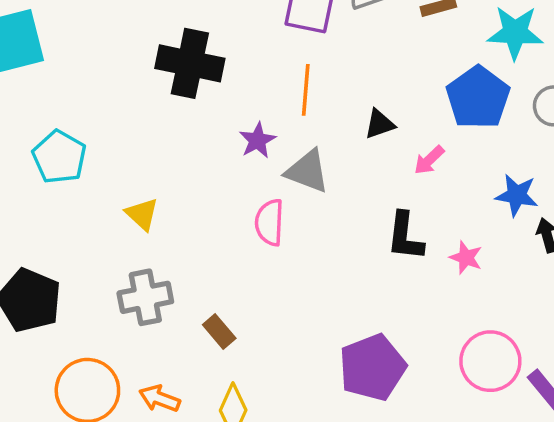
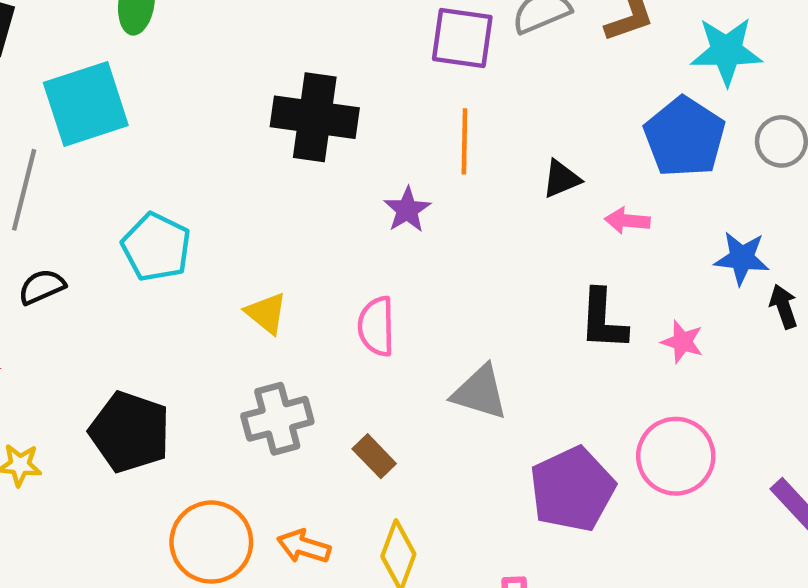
pink arrow: (429, 160) -> (627, 221), turned 52
gray triangle: (307, 171) -> (480, 392), moved
pink semicircle: (269, 222) -> (376, 326), moved
pink circle: (490, 361) -> (676, 456), moved

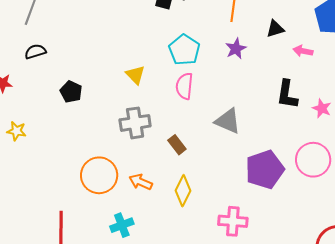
purple star: (407, 210) -> (236, 49), moved
cyan pentagon: (156, 247) -> (184, 50), moved
black pentagon: (130, 432) -> (71, 92), moved, size x0.6

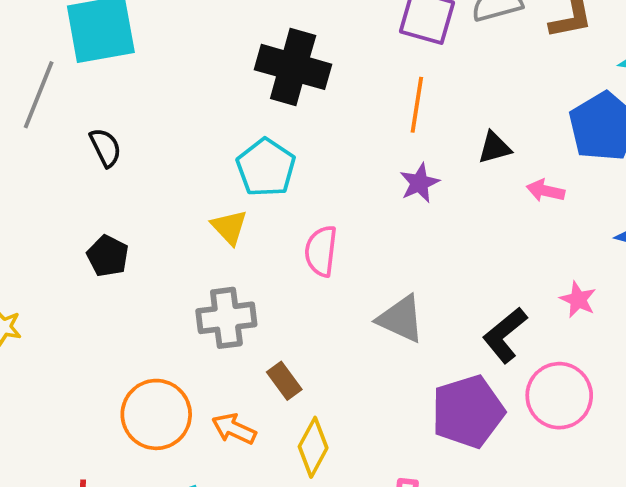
cyan pentagon: (184, 50) -> (266, 168), moved
black semicircle: (35, 52) -> (105, 148), moved, turned 80
black L-shape: (287, 94) -> (505, 335), moved, turned 40
brown rectangle: (177, 145) -> (284, 381), moved

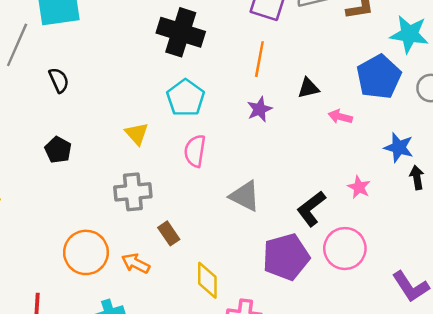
cyan pentagon: (266, 168) -> (186, 98), moved
yellow diamond: (313, 447) -> (207, 280), moved, turned -30

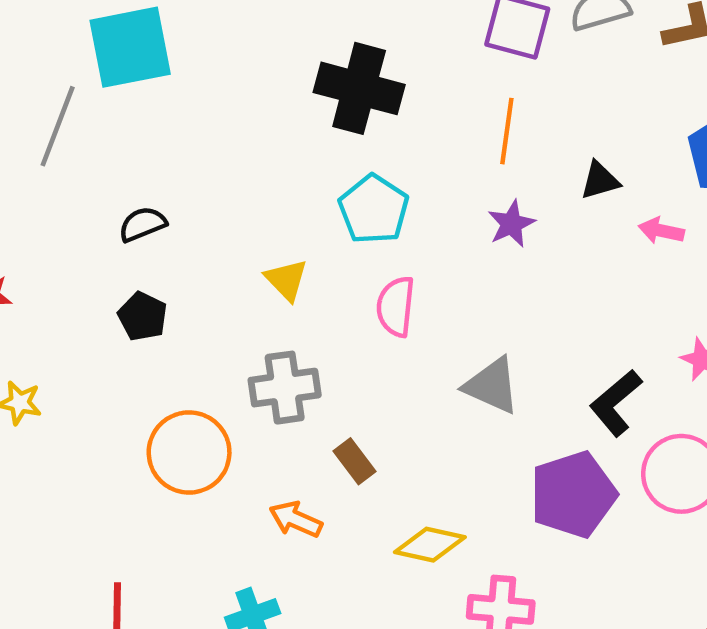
black semicircle: (59, 80) -> (142, 224), moved, turned -85
orange circle: (86, 252) -> (189, 452), moved
yellow diamond: (207, 280) -> (430, 545), turned -75

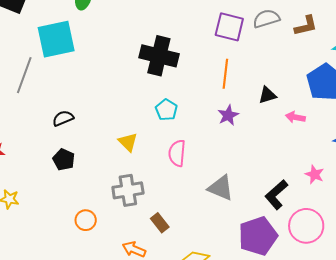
cyan pentagon: (374, 209) -> (166, 110), size x0.7
orange circle: (189, 452) -> (86, 220), size x0.6

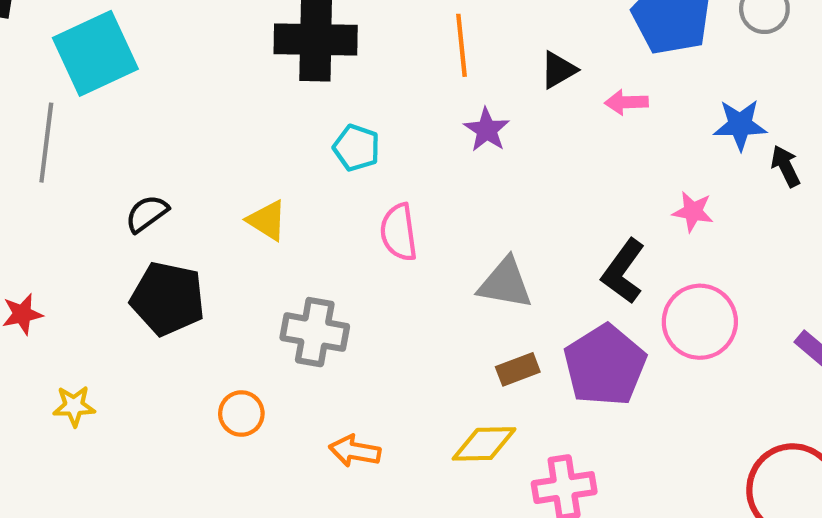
yellow triangle: (128, 142) -> (267, 220), moved
black pentagon: (64, 160) -> (168, 299), size x1.6
gray cross: (128, 190) -> (315, 332), turned 32
brown rectangle: (160, 223) -> (518, 369), moved, turned -60

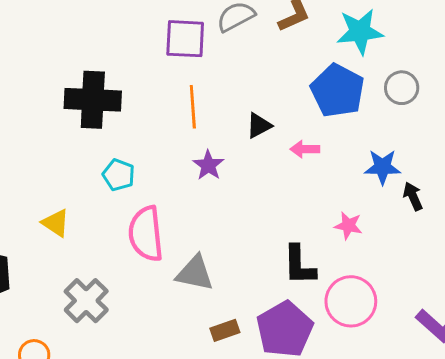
pink semicircle: (399, 232) -> (146, 234), size x1.4
black L-shape: (623, 271) -> (299, 265), turned -39
gray triangle: (505, 283) -> (195, 273), moved
gray cross: (315, 332) -> (86, 301), turned 33

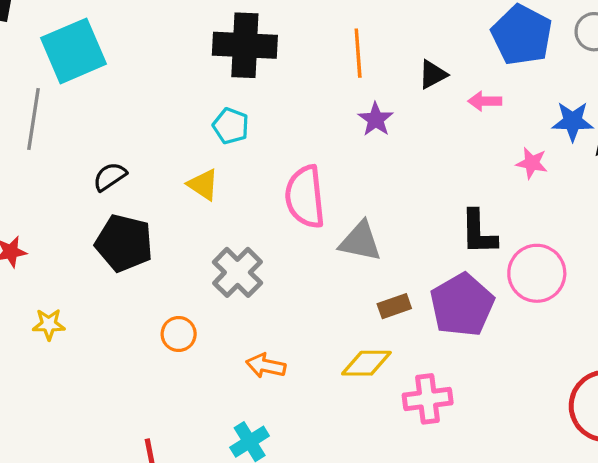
cyan pentagon: (119, 175) -> (231, 126), moved
pink star: (348, 226) -> (532, 163), moved

